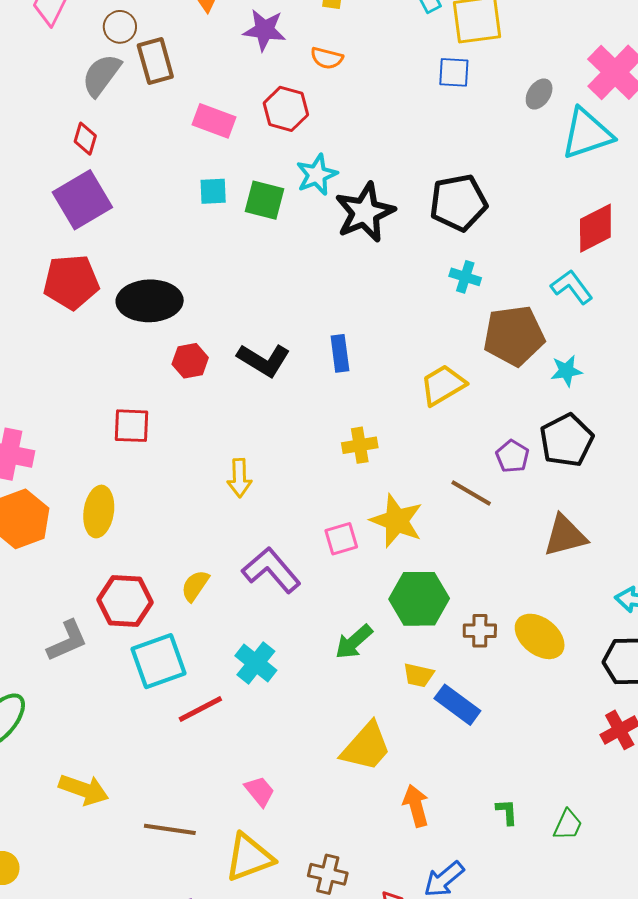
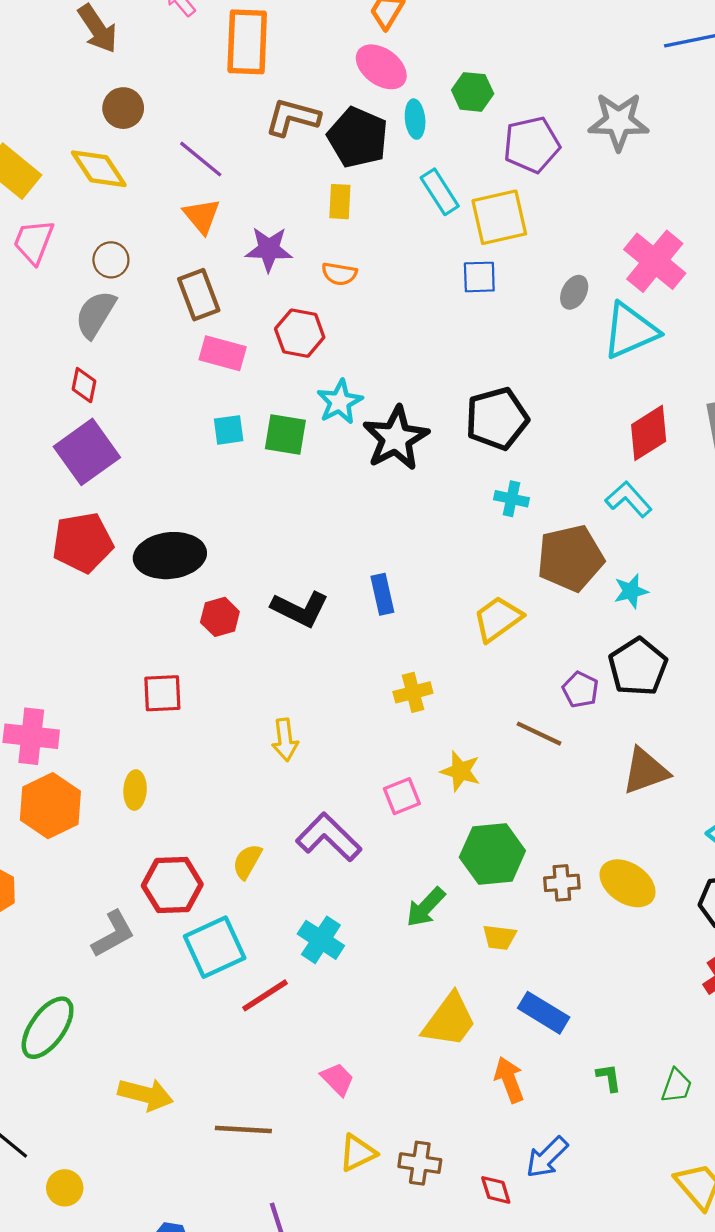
brown rectangle: (155, 61) -> (199, 295), moved
yellow ellipse: (99, 512) -> (135, 790), size x0.7
yellow star: (397, 521) -> (460, 771), size x0.7
blue rectangle: (457, 705) -> (544, 1013), moved
yellow triangle: (249, 857) -> (358, 1153), moved, size x0.7

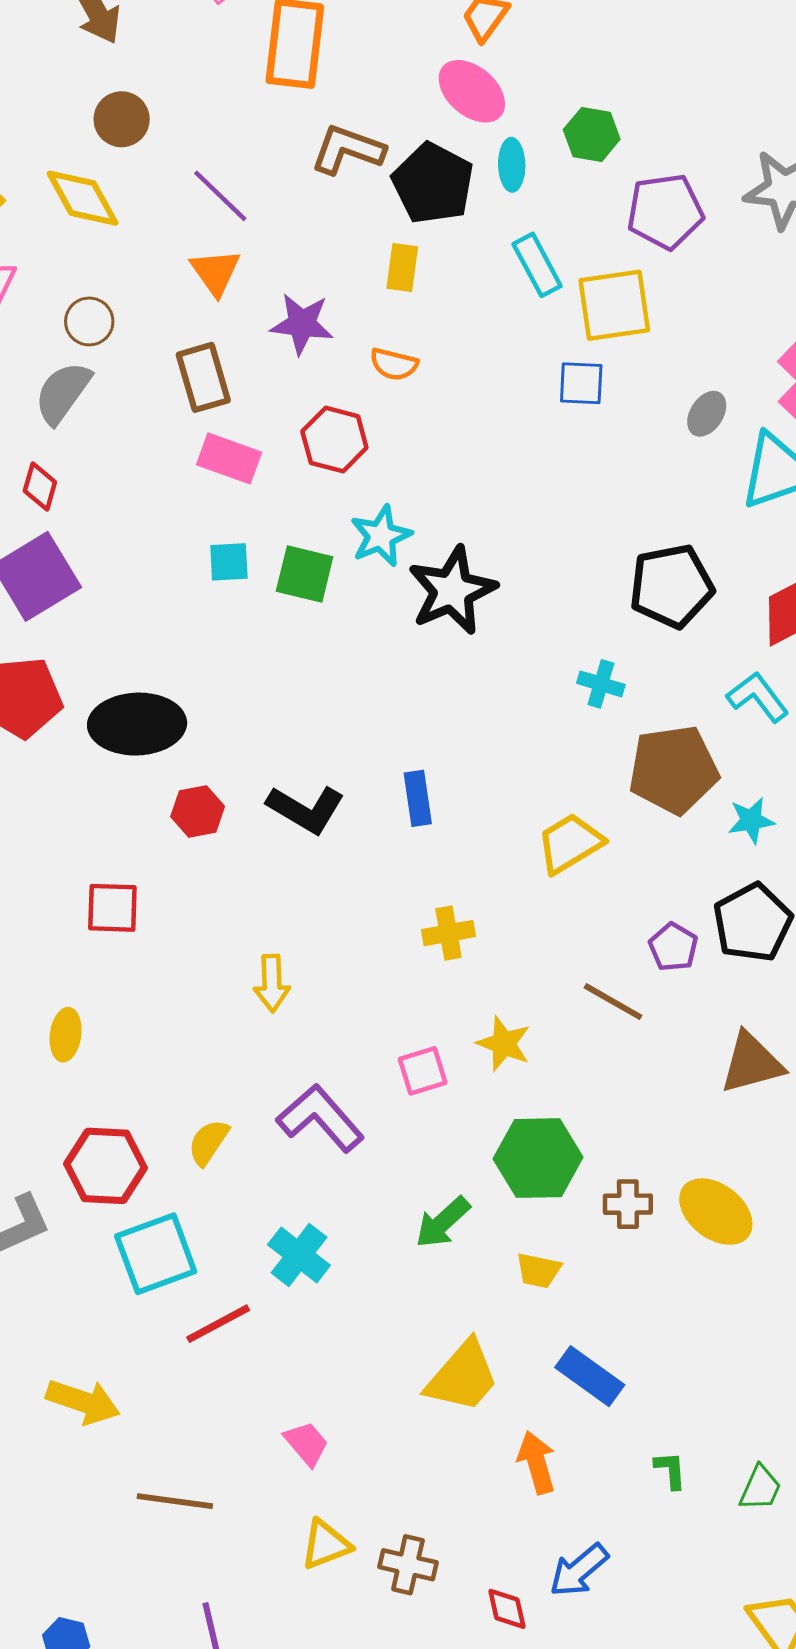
black pentagon: (497, 419) -> (671, 586), moved
yellow arrow: (146, 1094) -> (83, 1402), moved

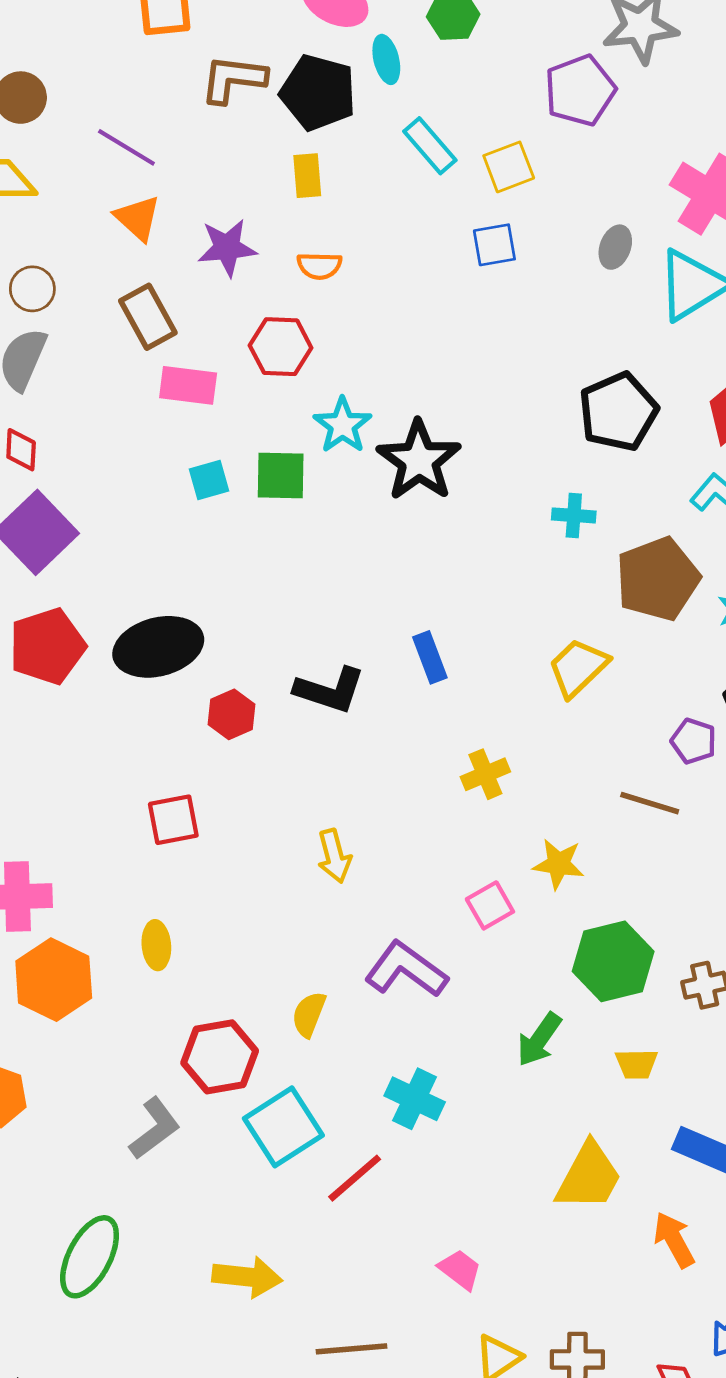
purple pentagon: (665, 211) -> (580, 90), moved
yellow square: (614, 305) -> (509, 167), size x0.7

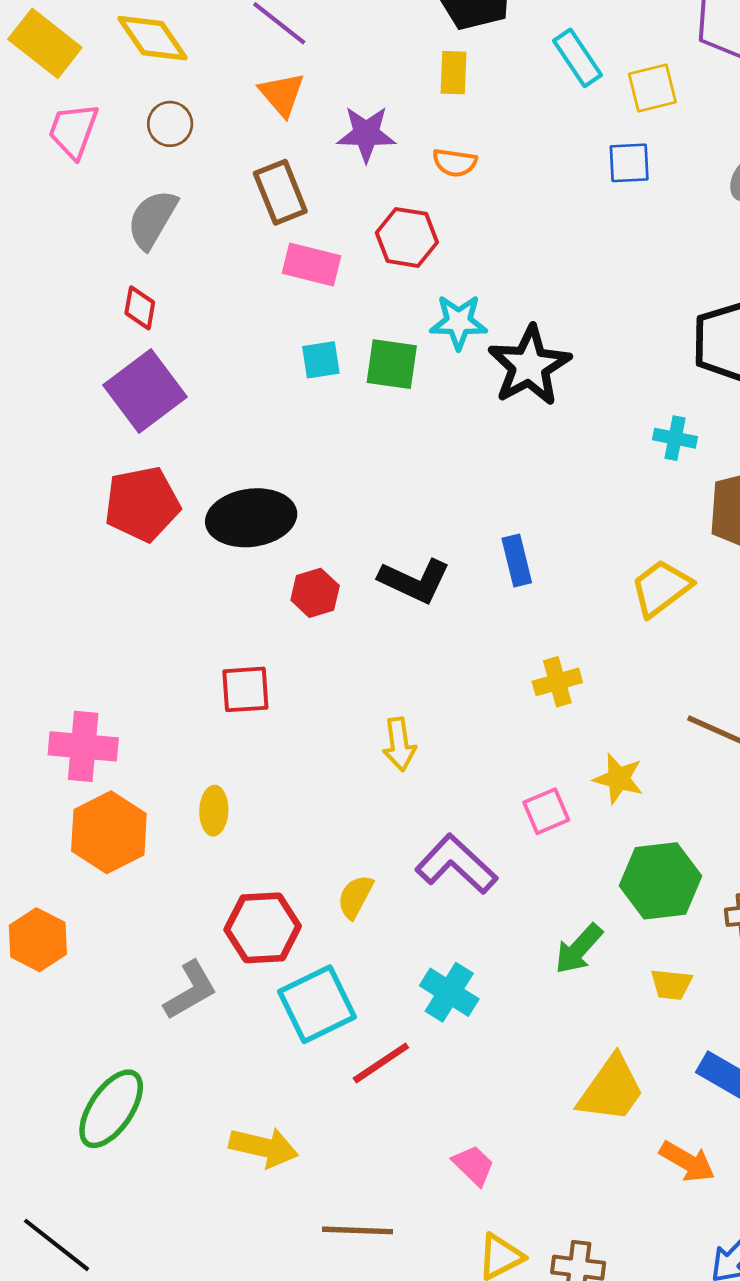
brown circle: (32, 289) -> (170, 124), moved
cyan star: (343, 425) -> (459, 322), turned 30
orange arrow: (674, 1240) -> (687, 1162), turned 142

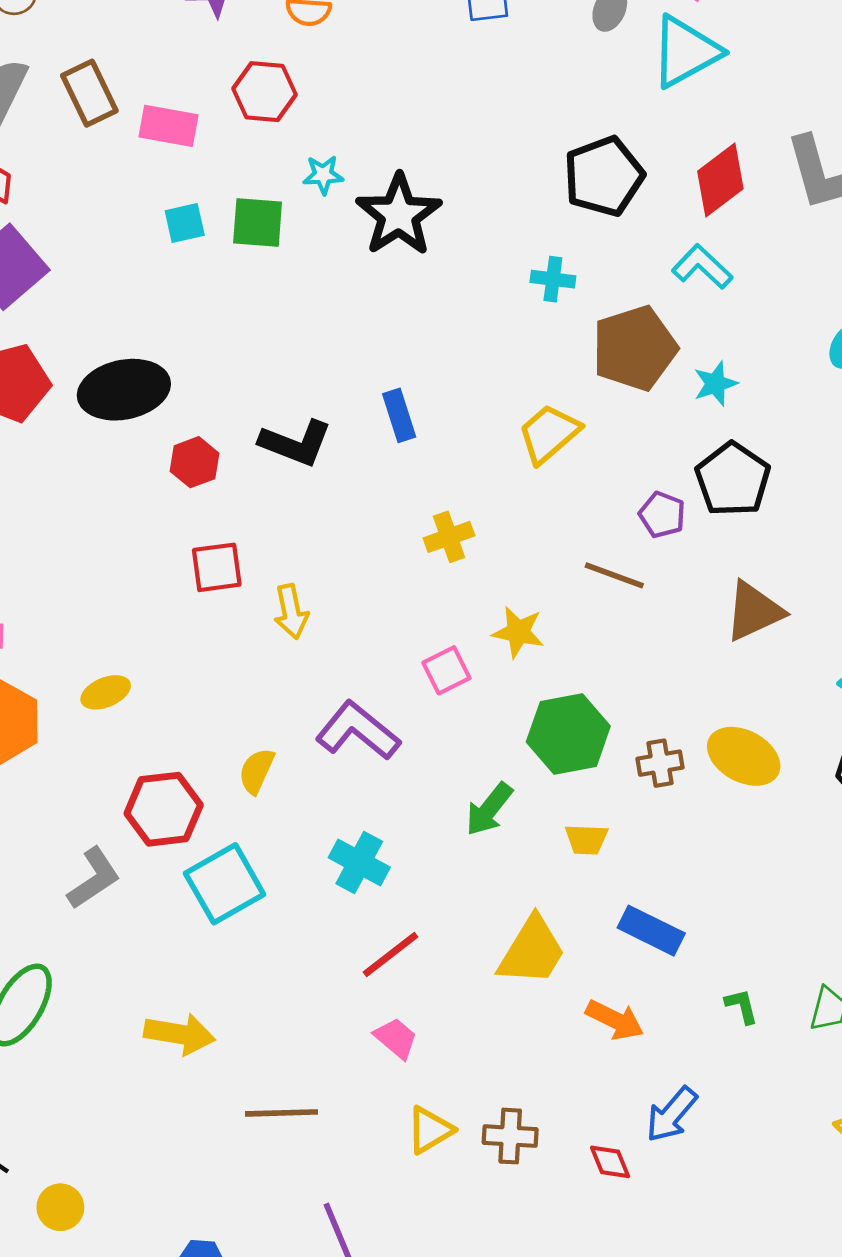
brown rectangle: (280, 192) -> (89, 93), moved
cyan star: (459, 322) -> (323, 175), size x0.7
red square: (245, 689) -> (217, 567), moved
yellow ellipse: (214, 811) -> (106, 692), turned 69
red line: (381, 1063) -> (390, 954), moved

